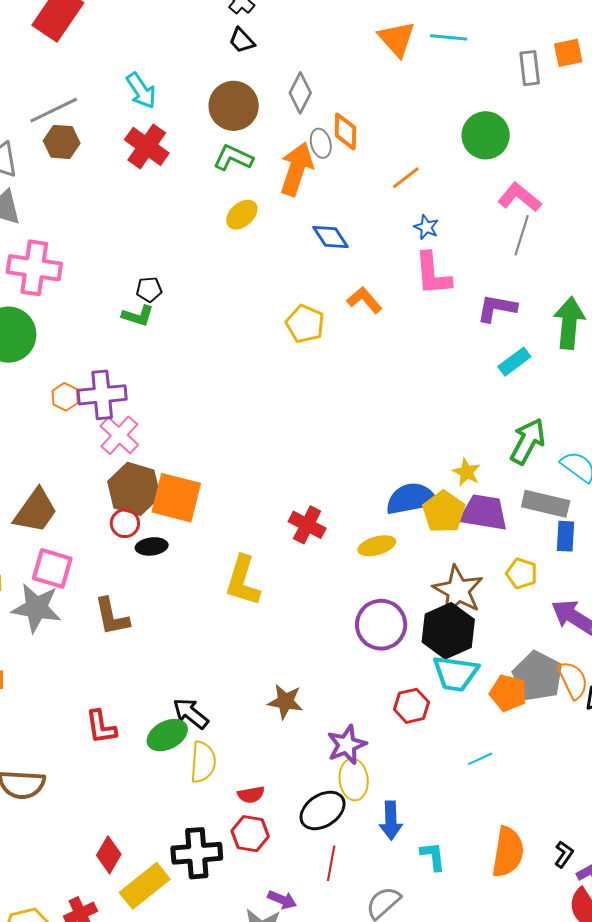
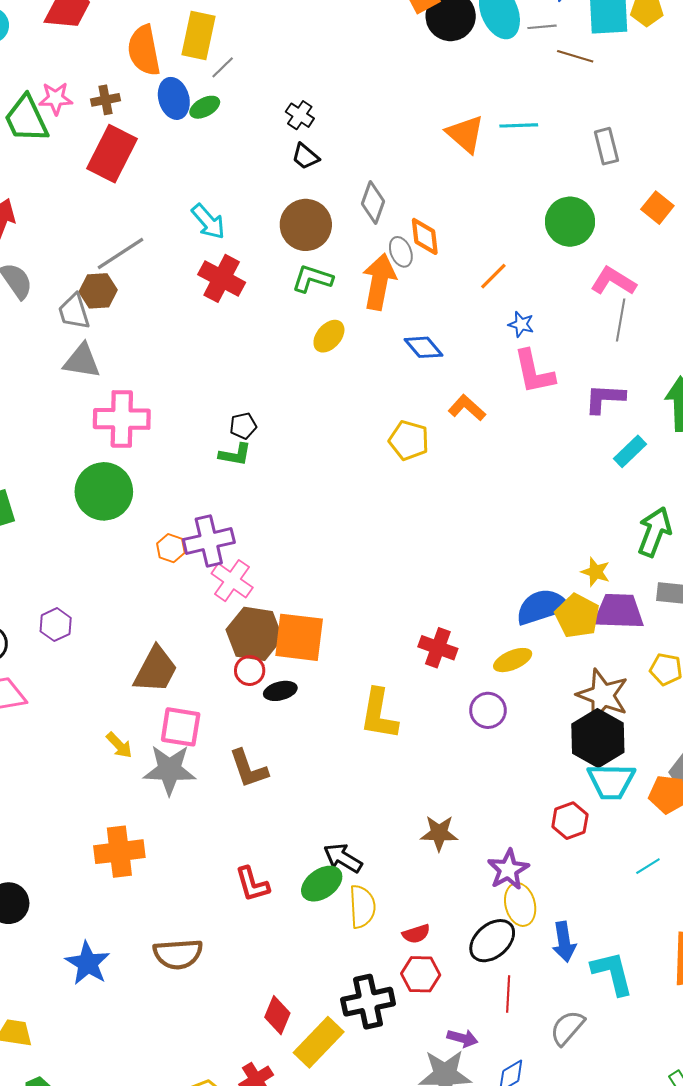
orange square: (568, 53) -> (657, 208), moved, turned -32
brown hexagon: (62, 142) -> (98, 291), moved
purple circle: (381, 625) -> (488, 710), moved, size x0.7
cyan L-shape: (433, 856) -> (612, 973), size x1.5

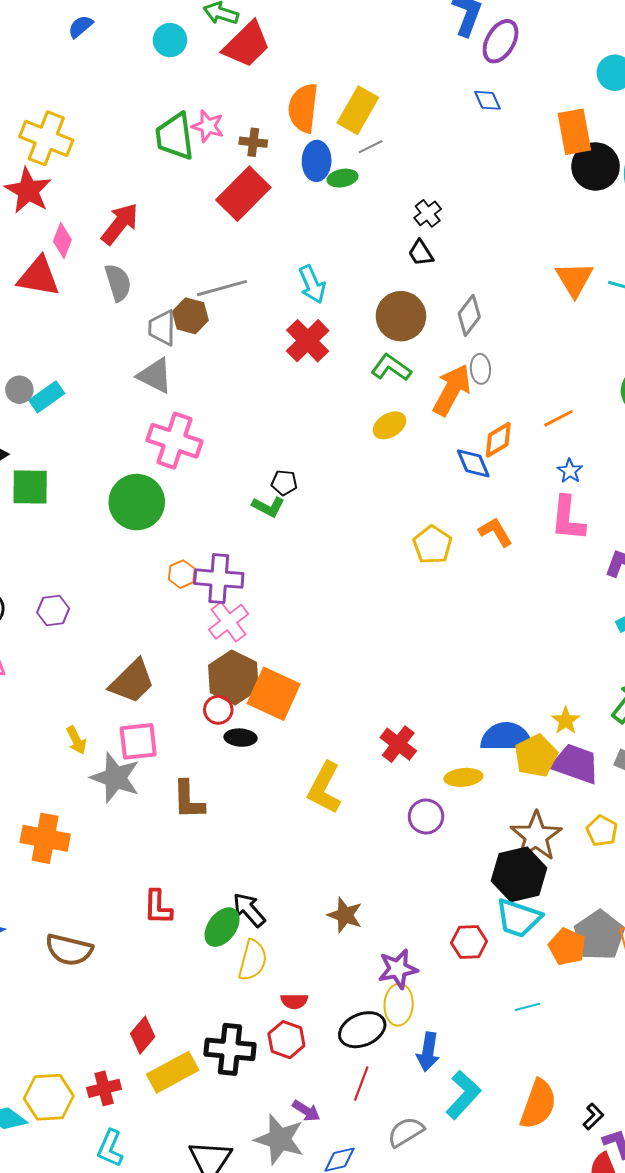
orange diamond: (425, 236) -> (498, 440), moved, turned 48
pink square: (181, 727) -> (138, 741), turned -33
green ellipse: (322, 884) -> (222, 927), turned -36
cyan L-shape: (612, 973) -> (463, 1095), turned 39

